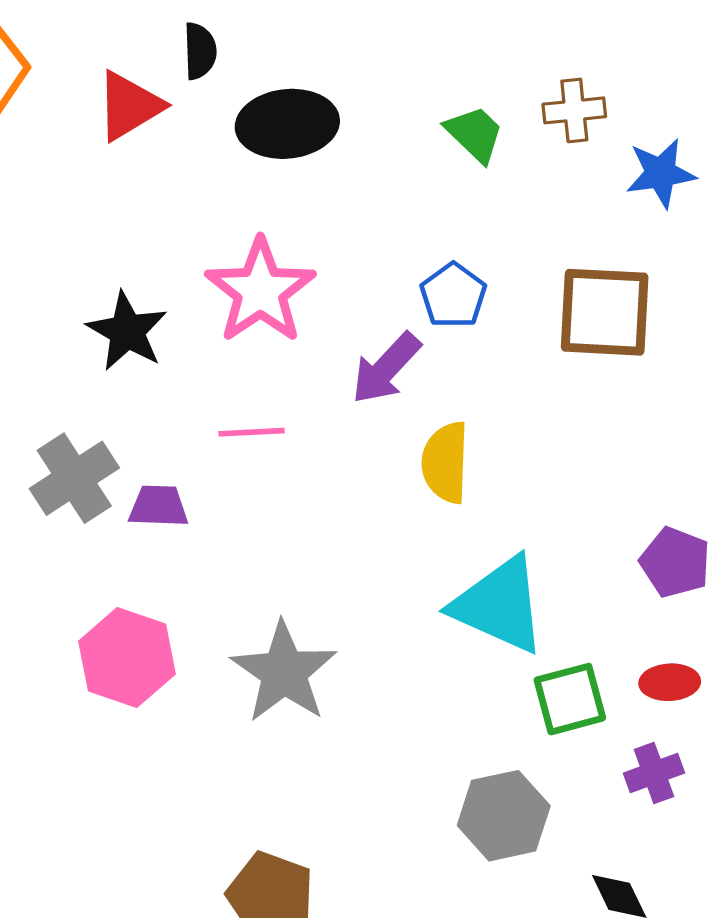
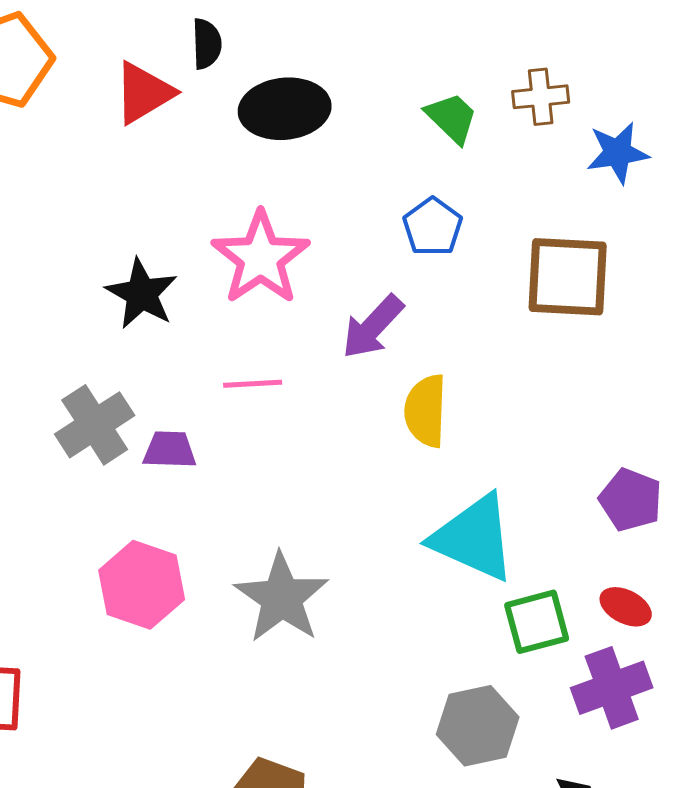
blue pentagon: (453, 295) -> (433, 227), moved
red ellipse: (670, 682) -> (626, 607), turned 30
purple cross: (654, 773) -> (612, 688), size x1.5

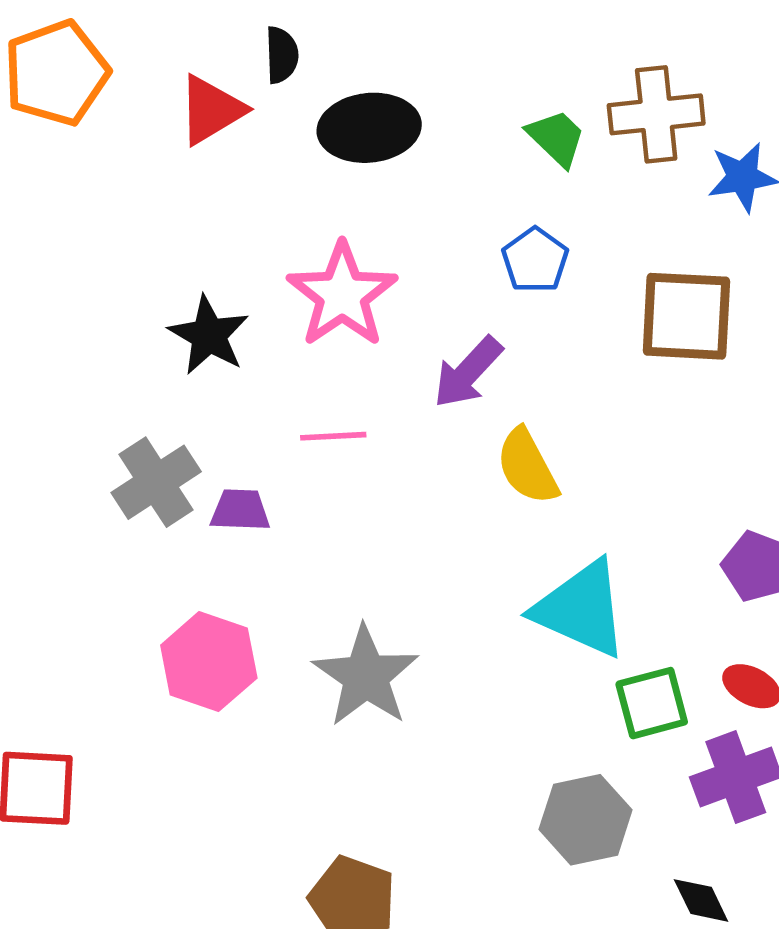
brown cross: (541, 97) -> (656, 114), size x1.5
yellow semicircle: (426, 411) -> (527, 466), turned -30

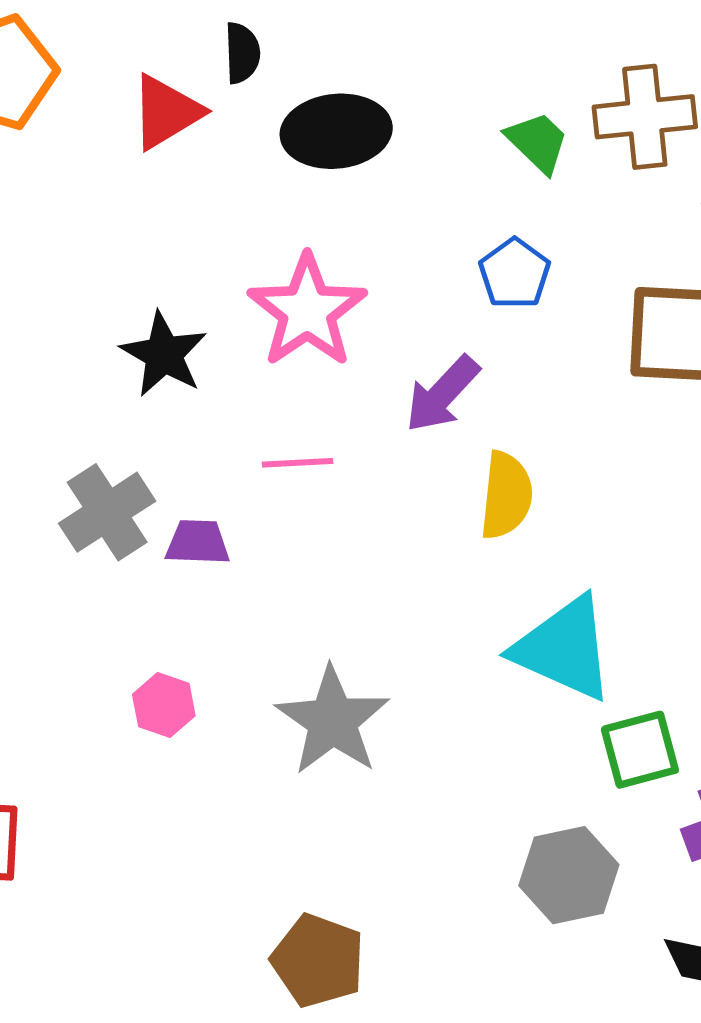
yellow semicircle: (527, 466) -> (506, 495), turned -146
pink hexagon: (209, 662) -> (164, 705), size x0.6

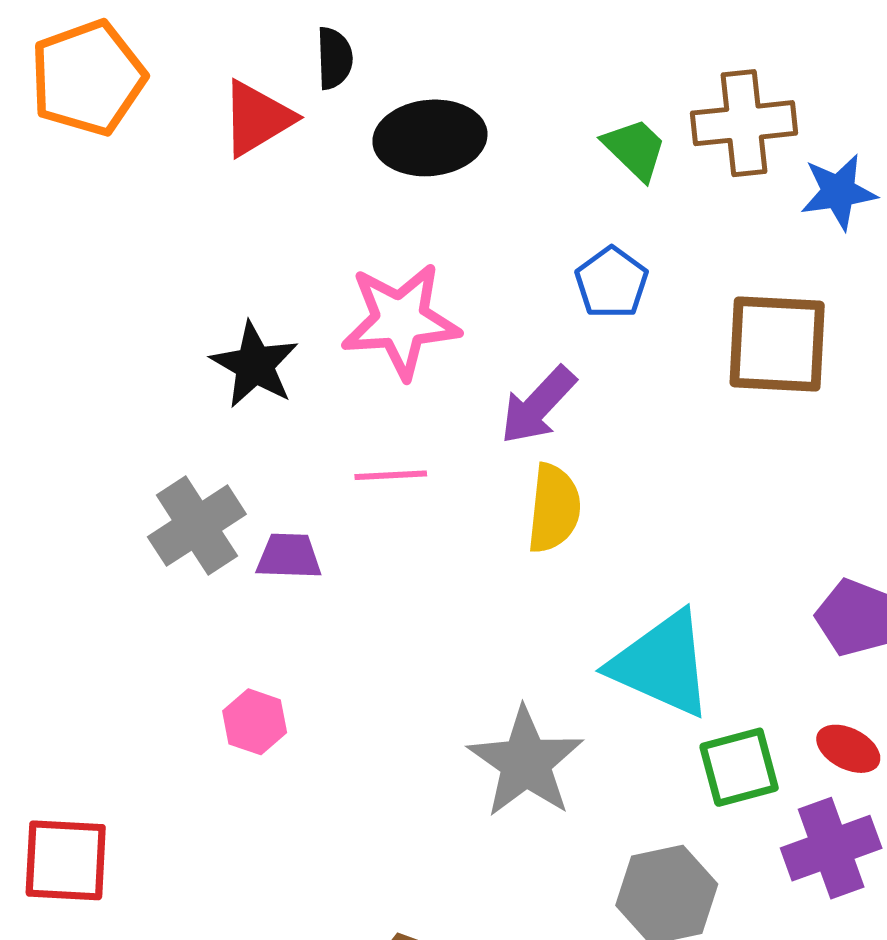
pink star: (307, 311) -> (401, 321), turned 30
yellow semicircle: (506, 495) -> (554, 508), moved
gray star: (333, 721) -> (526, 762), moved

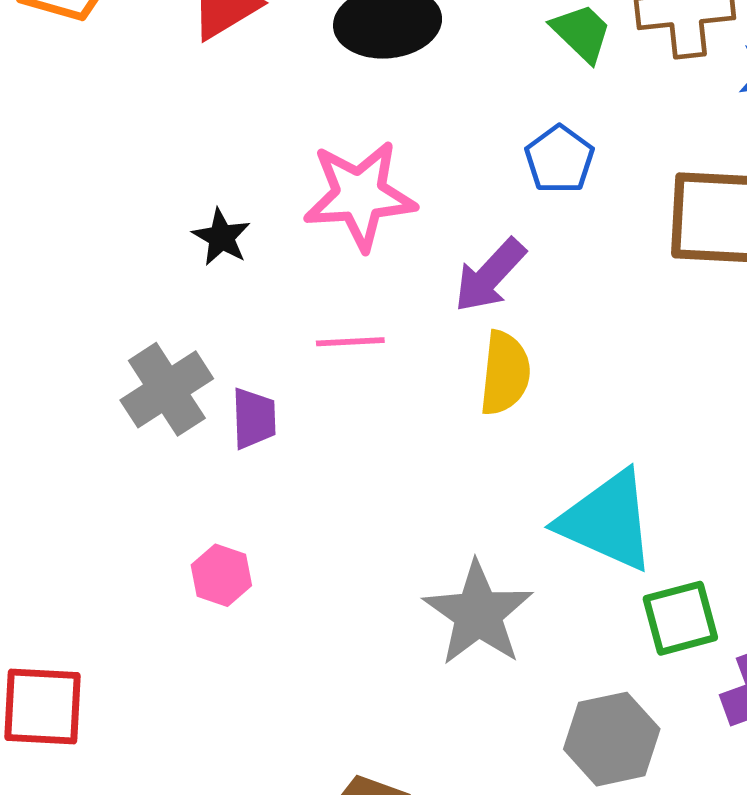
black star: (255, 365) -> (221, 237), size x0.7
purple trapezoid: (289, 556) -> (254, 418), turned 86

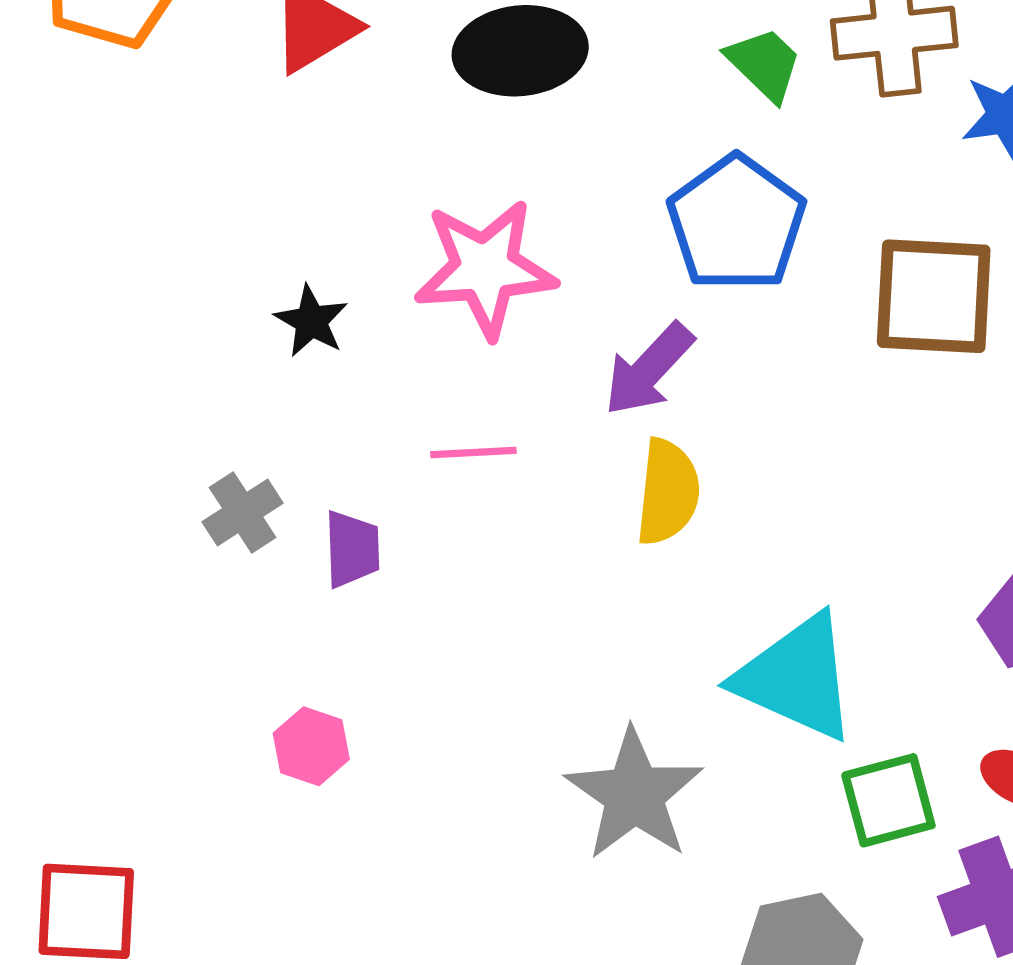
blue pentagon: (559, 159) -> (736, 223), size x1.6
gray cross: (167, 389) -> (243, 512), size x0.7

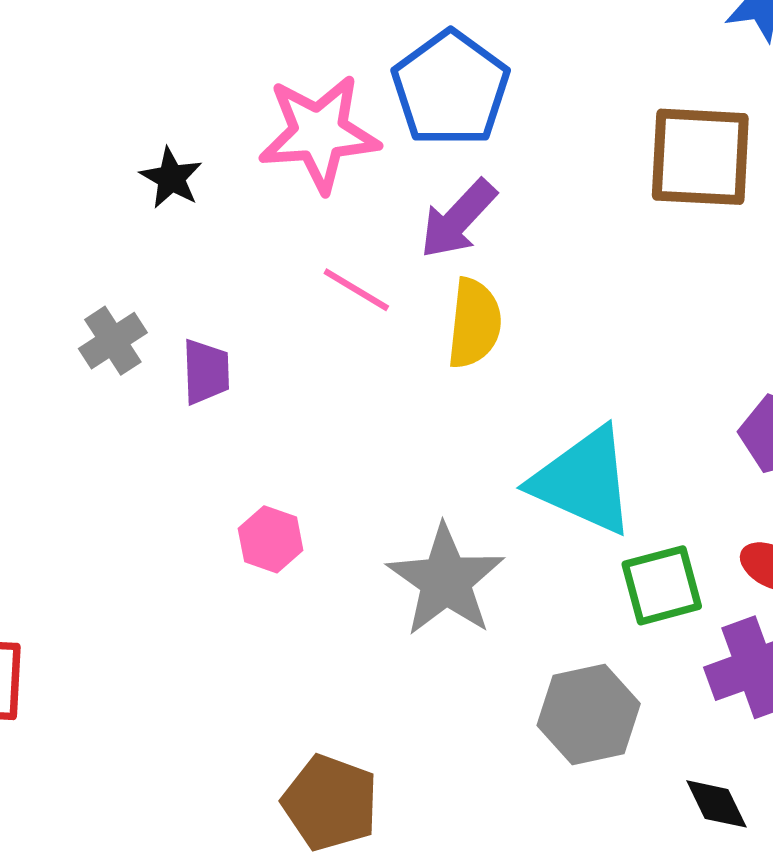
blue pentagon: (736, 223) -> (451, 89), moved
pink line: (473, 453) -> (356, 290), moved, turned 34
pink hexagon: (311, 746) -> (271, 539), moved

